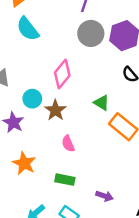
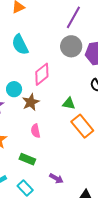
cyan semicircle: (28, 29) -> (20, 45), moved
green triangle: (102, 103) -> (69, 103), turned -32

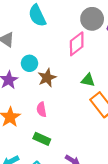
pink diamond: (42, 74) -> (77, 44), moved
pink semicircle: (36, 131) -> (42, 109), moved

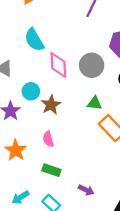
gray circle: (92, 19) -> (92, 65), moved
pink diamond: (77, 44) -> (58, 65), moved, turned -50

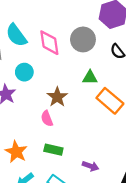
cyan semicircle: (34, 40) -> (16, 35), moved
brown star: (51, 105) -> (57, 97), moved
orange star: (16, 150) -> (16, 152), moved

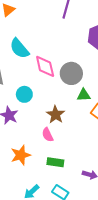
cyan semicircle: (16, 35) -> (19, 48), moved
gray circle: (83, 39) -> (71, 73), moved
orange star: (16, 152) -> (21, 155), moved, turned 30

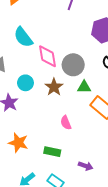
brown star: (56, 115) -> (54, 87), moved
pink semicircle: (48, 135) -> (66, 123), moved
orange star: (21, 155) -> (18, 143), turned 30

